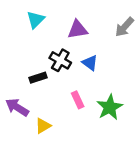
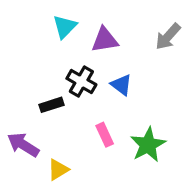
cyan triangle: (36, 20) -> (65, 27), moved

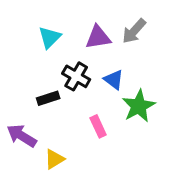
cyan triangle: (65, 27) -> (50, 37), moved
gray arrow: (168, 37) -> (134, 31), moved
green star: (148, 145) -> (139, 106), moved

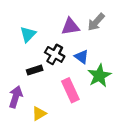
cyan triangle: (50, 37) -> (28, 34), moved
pink rectangle: (98, 126) -> (70, 90), size x1.5
purple arrow: (22, 136) -> (16, 97), turned 75

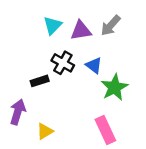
cyan triangle: (28, 34) -> (53, 25), moved
pink rectangle: (70, 90) -> (105, 130), moved

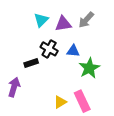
blue triangle: (94, 65) -> (73, 51), turned -32
yellow triangle: (45, 131) -> (60, 102), moved

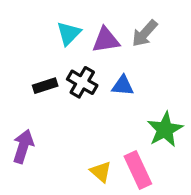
black rectangle: (31, 63) -> (45, 86), moved
green star: (89, 68) -> (165, 130), moved
yellow triangle: (60, 102) -> (101, 172), turned -48

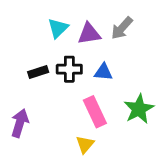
black cross: (82, 82) -> (69, 69), turned -30
pink rectangle: (138, 170) -> (95, 112), moved
yellow triangle: (101, 172) -> (85, 144), turned 30

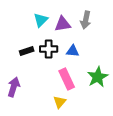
gray arrow: (122, 28) -> (86, 20), turned -30

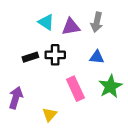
cyan triangle: (41, 20) -> (46, 22), turned -42
blue triangle: (73, 51) -> (97, 57), moved
yellow triangle: (60, 102) -> (50, 115), moved

